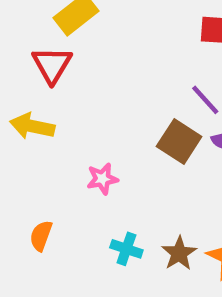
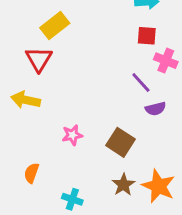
brown square: (179, 142) -> (120, 142), moved
cyan cross: (126, 249) -> (72, 199), moved

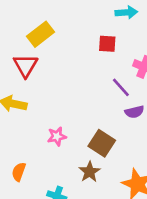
red square: (147, 36) -> (107, 44), moved
brown star: (123, 185) -> (90, 172), moved

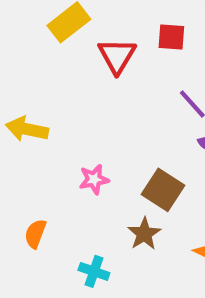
red triangle: (26, 66) -> (117, 56), moved

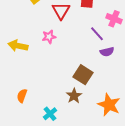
pink star: (94, 179) -> (49, 37), moved
cyan cross: (94, 271) -> (50, 114), turned 32

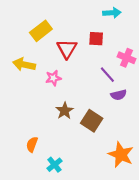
yellow arrow: (18, 46) -> (24, 65), moved
orange semicircle: (22, 96) -> (32, 144), moved
brown star: (74, 96) -> (65, 111), moved

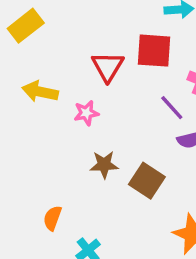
yellow rectangle: (41, 31) -> (26, 26), moved
red square: (96, 39) -> (154, 51), size x1.5
brown star: (65, 111) -> (104, 165), turned 30

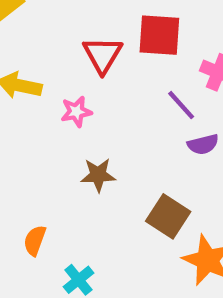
brown square: (147, 181) -> (168, 216), moved

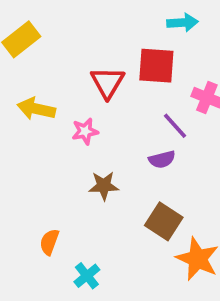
purple semicircle: (203, 144) -> (162, 159), moved

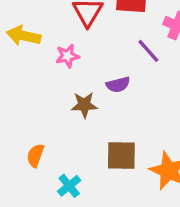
purple semicircle: (162, 159) -> (118, 85), moved
brown square: (164, 221) -> (121, 155), moved, turned -32

